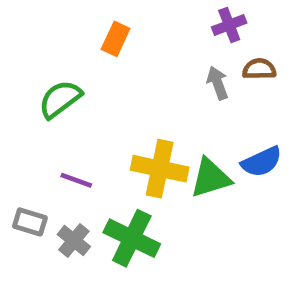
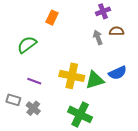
green cross: (132, 238) -> (80, 114), moved

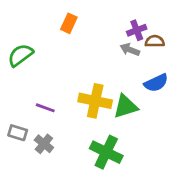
purple cross: (103, 11) -> (137, 30), moved
gray arrow: (98, 37) -> (130, 50), turned -48
green semicircle: (27, 45) -> (20, 55), moved
blue semicircle: (118, 73) -> (156, 83), moved

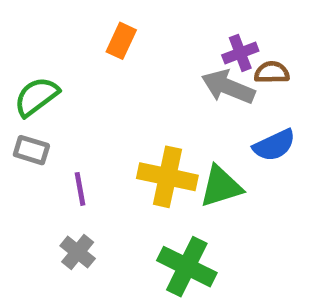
gray arrow: (130, 50) -> (228, 87), size x1.5
purple line: (45, 108) -> (80, 189), turned 60
gray rectangle: (18, 133) -> (31, 150), moved

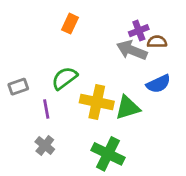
green semicircle: (36, 97) -> (64, 78), moved
gray rectangle: (31, 150) -> (18, 87), turned -36

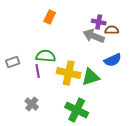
purple cross: (139, 31) -> (99, 22), turned 32
green semicircle: (64, 78) -> (46, 56), turned 42
purple line: (46, 109) -> (38, 71), moved

